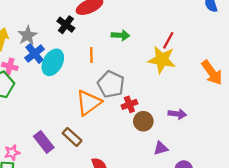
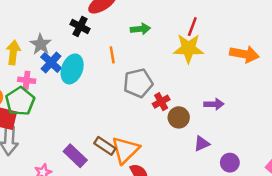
orange arrow: (212, 73) -> (244, 54), turned -35
gray pentagon: (111, 84) -> (138, 83), turned -30
orange triangle: (89, 103) -> (125, 150), moved

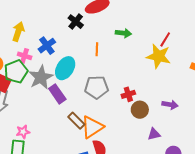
gray star: (41, 44) -> (41, 77), moved, size x1.4
cyan ellipse: (72, 69) -> (65, 68), moved
gray pentagon: (138, 83) -> (97, 87), moved
purple rectangle: (75, 156) -> (57, 94), moved

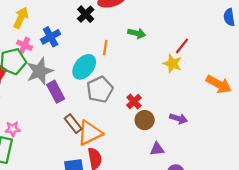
yellow star: (159, 56) -> (172, 64), size x0.7
cyan ellipse: (65, 68) -> (84, 67), moved
gray pentagon: (97, 87) -> (100, 89), turned -30
red cross: (128, 94) -> (134, 102), turned -32

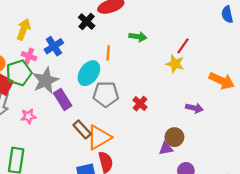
gray pentagon: (100, 89) -> (106, 94), turned 30
purple arrow: (179, 119) -> (194, 108), moved
brown circle: (145, 120) -> (174, 137), moved
pink star: (13, 129) -> (28, 116), moved

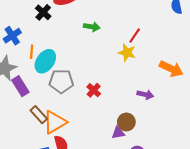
orange line: (108, 53) -> (32, 52), moved

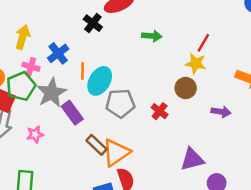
brown circle: (126, 122) -> (186, 88), moved
purple triangle: (118, 133) -> (192, 159), size x1.5

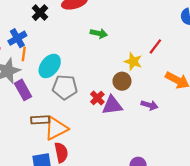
black cross: (93, 23) -> (40, 13), moved
red line: (203, 43) -> (155, 46), moved
orange line: (83, 71) -> (24, 54), moved
brown rectangle: (96, 145) -> (40, 120), turned -54
purple triangle: (192, 159) -> (112, 105), moved

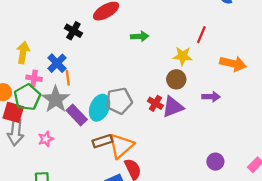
cyan ellipse: (50, 66) -> (100, 108), moved

